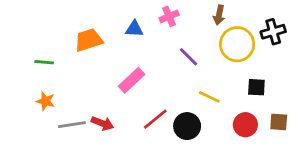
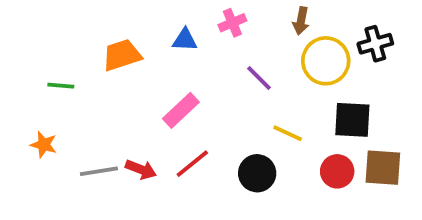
black square: (256, 87) -> (352, 120), size x1.5
orange star: (46, 101) -> (44, 145), moved
red line: (155, 119) -> (192, 164), moved
brown square: (279, 122) -> (383, 168), size x1.5

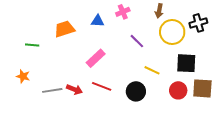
red line: (192, 164) -> (102, 86), turned 60

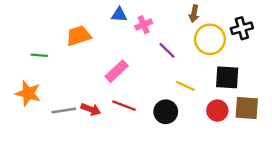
pink cross: (123, 12) -> (144, 25), moved
blue triangle: (98, 21) -> (119, 15), moved
orange star: (23, 76) -> (28, 93), size x1.5

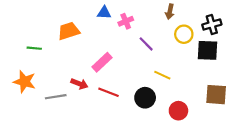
yellow circle: (210, 39) -> (184, 34), size x0.7
black square: (227, 77) -> (208, 50), moved
red arrow: (91, 109) -> (79, 84), moved
red circle: (217, 111) -> (178, 111), moved

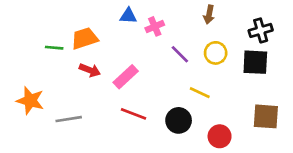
yellow circle: (184, 34) -> (216, 53), moved
green line: (34, 48) -> (54, 48), moved
red arrow: (79, 84) -> (90, 70), moved

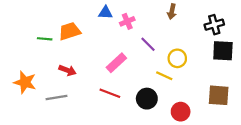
yellow circle: (216, 53) -> (177, 58), moved
black square: (255, 62) -> (223, 51), moved
red arrow: (90, 70) -> (67, 70), moved
pink rectangle: (126, 77) -> (116, 63), moved

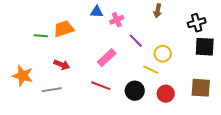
red circle: (181, 112) -> (166, 94), moved

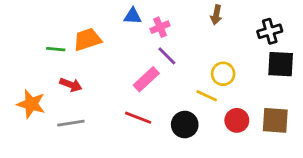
purple line: (136, 41) -> (167, 56), moved
red arrow: (62, 65) -> (71, 85), moved
red circle: (166, 94) -> (237, 120), moved

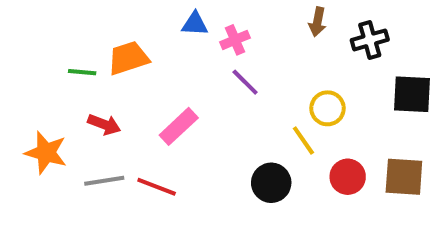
black cross: (270, 31) -> (370, 40), moved
pink rectangle: (146, 79) -> (179, 126), moved
yellow line: (207, 96) -> (303, 141), turned 30
red line: (138, 118) -> (157, 187), moved

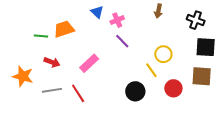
blue triangle: (195, 24) -> (97, 12), turned 40
black cross: (370, 40) -> (196, 20), moved, turned 36
brown square: (404, 177) -> (202, 76), moved
red line: (157, 187) -> (78, 93), turned 36

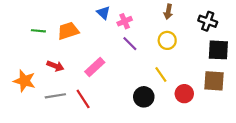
green line: (41, 36) -> (38, 31), moved
yellow circle: (163, 54) -> (167, 40), moved

